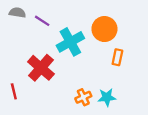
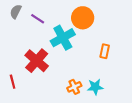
gray semicircle: (17, 13) -> (16, 12), turned -72
orange circle: (104, 29) -> (83, 18), moved

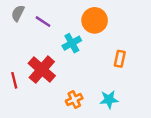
cyan cross: (63, 38) -> (72, 43), size x0.7
red line: (13, 82) -> (14, 80), moved
orange cross: (74, 87) -> (74, 100), moved

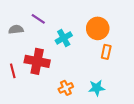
gray semicircle: (18, 13) -> (16, 29), moved, turned 56
orange circle: (95, 20) -> (98, 28), moved
red cross: (42, 70) -> (37, 61), turned -30

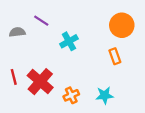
orange circle: (98, 28) -> (122, 25), moved
orange rectangle: (106, 52) -> (115, 56), turned -32
red cross: (37, 61) -> (40, 82), moved, turned 30

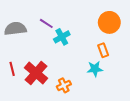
purple line: (41, 21) -> (46, 23), moved
gray semicircle: (17, 32) -> (15, 29), size x1.5
cyan star: (105, 95) -> (95, 69), moved

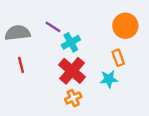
red line: (12, 69) -> (21, 65), moved
red cross: (36, 73) -> (72, 71), moved

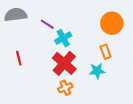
gray semicircle: (17, 33) -> (16, 15), moved

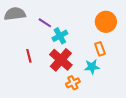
red line: (19, 58) -> (29, 56), moved
orange cross: (65, 88) -> (73, 83), moved

